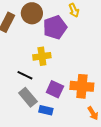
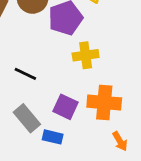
yellow cross: (42, 56) -> (86, 55), moved
black line: (25, 75) -> (25, 74), moved

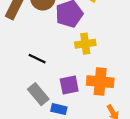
purple square: (66, 107) -> (69, 85), turned -36

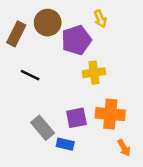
black line: (37, 59) -> (30, 75), moved

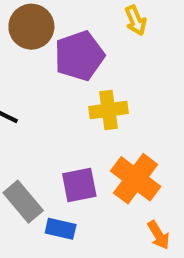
yellow arrow: (100, 19) -> (136, 20), moved
orange cross: (110, 114) -> (136, 179), turned 32

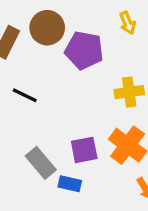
purple pentagon: (79, 56) -> (84, 50), turned 30
yellow cross: (109, 110) -> (129, 92), moved

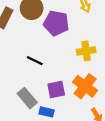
black line: (25, 95) -> (35, 61), moved

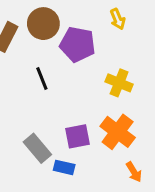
yellow cross: (86, 51) -> (119, 83), turned 30
black line: (35, 61) -> (42, 78), moved, turned 42

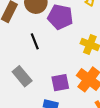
gray rectangle: (37, 148) -> (22, 76), moved

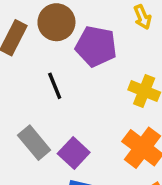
purple square: (60, 83) -> (74, 153), moved, turned -36

